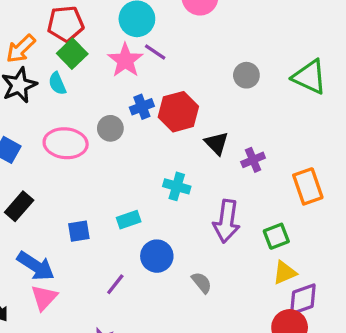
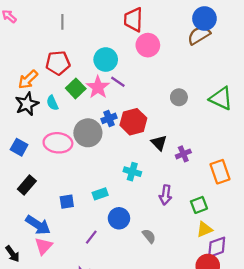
green square: (72, 54) -> (76, 88), moved
gray circle: (110, 128) -> (88, 133), size x1.6
purple arrow: (227, 221) -> (166, 195), size x0.7

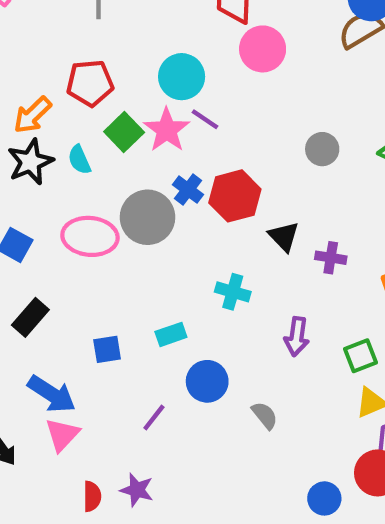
blue cross: (109, 118) -> (188, 190), turned -32
purple cross: (183, 154) -> (331, 258), turned 32

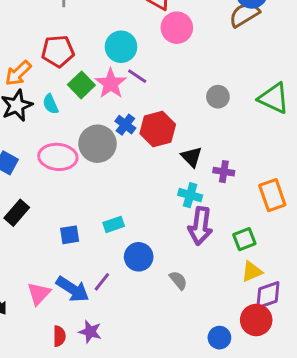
cyan cross: (233, 292) -> (190, 195), moved
purple arrow: (297, 337) -> (200, 226), size x1.4
blue arrow: (52, 394) -> (73, 289), moved

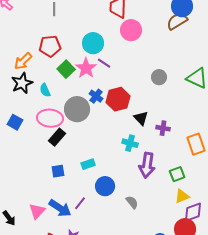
cyan semicircle: (51, 104) -> (45, 90), moved
cyan cross: (190, 195) -> (130, 143), moved
black rectangle: (17, 213) -> (57, 137), moved

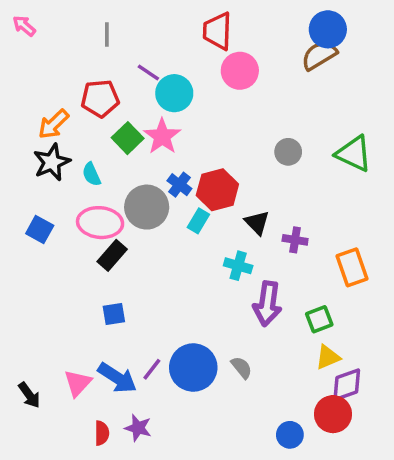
purple line: (104, 63) -> (148, 72), moved
cyan rectangle: (88, 164) -> (198, 221), moved, turned -40
blue circle: (105, 186) -> (193, 368), moved, size x1.4

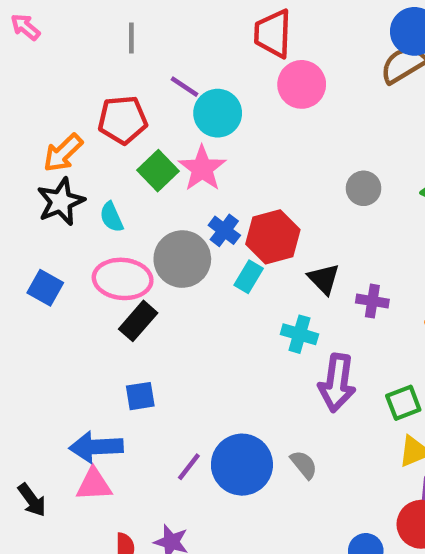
blue arrow: (117, 378) -> (96, 447), moved, turned 144
pink triangle: (78, 383) -> (94, 484), turned 44

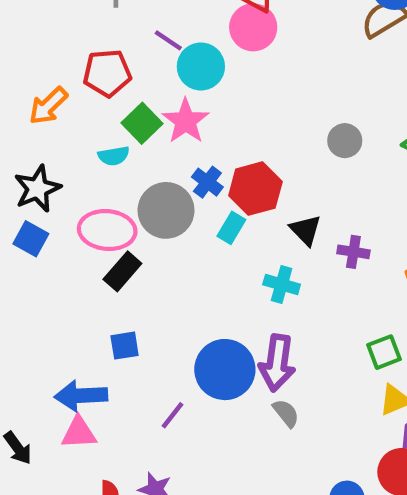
pink circle: (302, 84) -> (253, 27), moved
black star: (61, 202) -> (37, 189), moved
cyan semicircle: (112, 217) -> (114, 156), moved, turned -76
purple arrow: (337, 383) -> (277, 363), moved
blue circle: (242, 465) -> (225, 370), moved

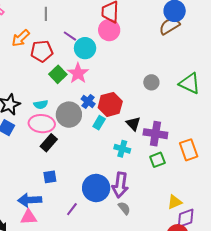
orange arrow: (48, 106) -> (21, 38), moved
cyan semicircle: (114, 156) -> (41, 104), moved
purple cross: (353, 252) -> (155, 134), size x1.6
green square: (384, 352) -> (157, 160), moved

